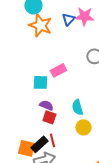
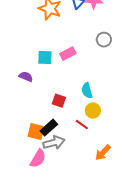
cyan square: (40, 82) -> (45, 58), moved
purple semicircle: (46, 105) -> (26, 77), moved
red line: (52, 140) -> (82, 125), moved, turned -40

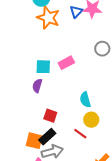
purple semicircle: (26, 77) -> (37, 86), moved, turned -96
red square: (59, 101) -> (50, 116), moved

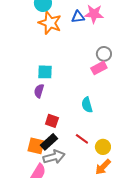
blue triangle: (76, 12) -> (78, 17), turned 40
pink rectangle: (66, 63) -> (99, 68), moved
yellow circle: (91, 120) -> (103, 147), moved

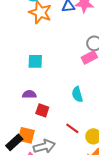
purple semicircle: (39, 91) -> (29, 94), moved, turned 72
black rectangle: (49, 142) -> (14, 142), moved

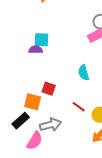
purple semicircle: (29, 94) -> (36, 50), moved
orange square: (26, 135) -> (33, 102), moved

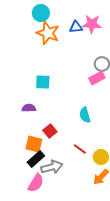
purple semicircle: (36, 50) -> (29, 108), moved
red square: (49, 89) -> (50, 131), turned 32
black rectangle: (21, 121) -> (36, 159), moved

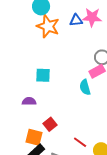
cyan semicircle: (85, 115) -> (85, 87), moved

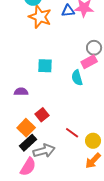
cyan square: (43, 75) -> (45, 66), moved
orange square: (34, 137) -> (26, 128), turned 30

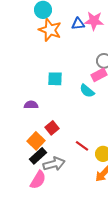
cyan semicircle: (77, 78) -> (87, 91), turned -35

